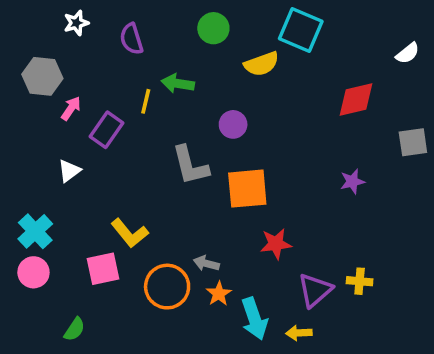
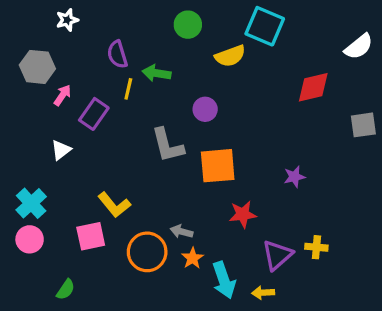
purple semicircle: (131, 39) -> (117, 54), moved
white semicircle: (408, 53) -> (359, 47), size x1.4
purple star: (352, 181) -> (294, 177), moved

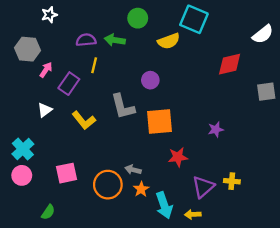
purple semicircle: (117, 54) -> (86, 40), turned 102
green arrow: (157, 73) -> (115, 40), moved
yellow L-shape: (114, 205) -> (84, 120), moved

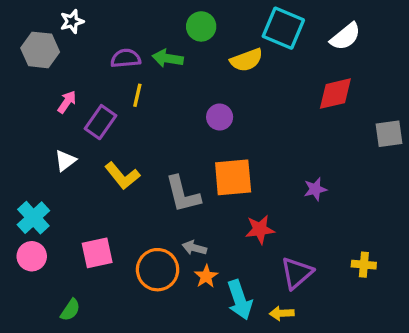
white semicircle: (263, 34) -> (345, 37), moved
gray hexagon: (28, 49) -> (40, 50), moved
gray L-shape: (123, 107) -> (183, 194), moved
yellow cross: (232, 181) -> (364, 265), moved

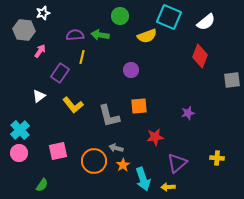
red diamond: (335, 94) -> (200, 56), turned -55
pink arrow: (67, 102) -> (40, 51), moved
orange square: (233, 177) -> (139, 106), size x0.7

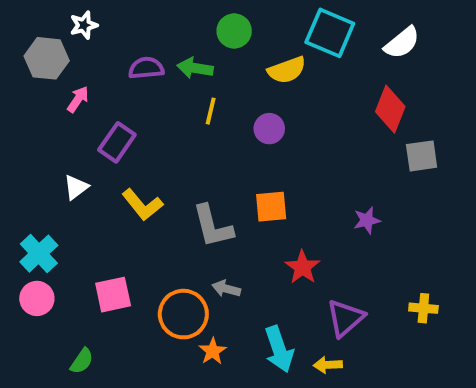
yellow line: (82, 57) -> (211, 111), moved
purple circle: (131, 70) -> (269, 129), moved
gray square: (232, 80) -> (422, 156), moved
red star: (155, 137) -> (302, 267), turned -30
orange star: (123, 165) -> (213, 351), moved

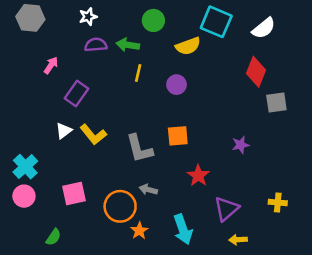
white star: (84, 25) -> (88, 17), moved
gray hexagon: (47, 58) -> (30, 18), moved
white triangle: (76, 187) -> (64, 131), moved
yellow arrow: (328, 365) -> (238, 240), moved

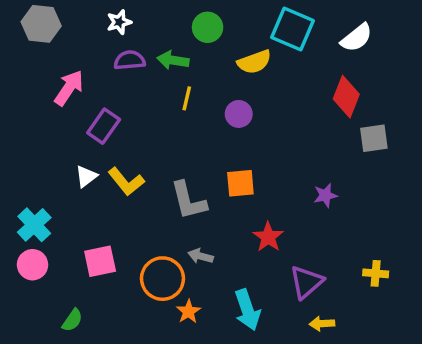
pink arrow: (51, 65) -> (69, 88), size x1.5

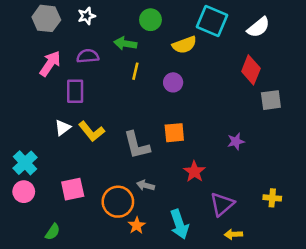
gray hexagon: (41, 24) -> (46, 18), moved
purple semicircle: (130, 60) -> (88, 56), moved
purple rectangle: (104, 126) -> (75, 91), turned -35

